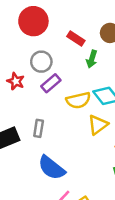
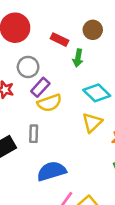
yellow semicircle: (78, 100) -> (50, 103), moved
blue semicircle: (52, 168) -> (51, 171), turned 132

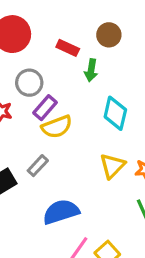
cyan diamond: (97, 93) -> (115, 113), turned 60
yellow triangle: (92, 123) -> (112, 166), moved
gray rectangle: (34, 134) -> (38, 166), turned 42

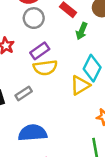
gray circle: (29, 83) -> (34, 18), moved
yellow triangle: (112, 166) -> (80, 85), moved

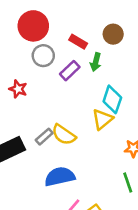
purple rectangle: (40, 51) -> (70, 71), moved
yellow semicircle: (45, 68) -> (64, 135), moved, turned 50

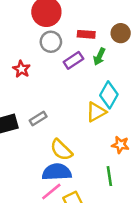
red rectangle: (78, 42) -> (86, 34), turned -36
yellow semicircle: (64, 135) -> (61, 150), moved
blue semicircle: (60, 177) -> (57, 172), moved

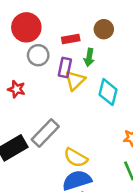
purple rectangle: (73, 60) -> (65, 68), turned -30
yellow triangle: (96, 112) -> (75, 80), moved
gray rectangle: (38, 118) -> (45, 133), size x1.6

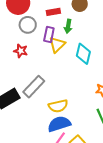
red star: (16, 89) -> (21, 51), moved
yellow semicircle: (76, 158) -> (58, 106), turned -42

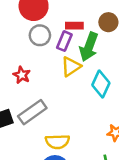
green arrow: (68, 26) -> (89, 47), size x1.6
purple rectangle: (49, 35) -> (64, 41), moved
red star: (21, 51) -> (22, 75), moved

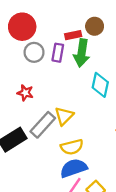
red rectangle: (74, 26) -> (73, 35), moved
yellow triangle: (71, 67) -> (64, 116), moved

